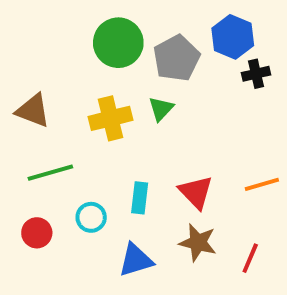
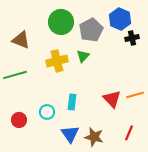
brown triangle: (33, 111) -> (21, 40), moved
green line: (50, 173) -> (15, 75), moved
red triangle: (196, 192) -> (112, 99), moved
brown star: (198, 243) -> (94, 137), moved
blue triangle: (136, 260) -> (70, 134), turned -48

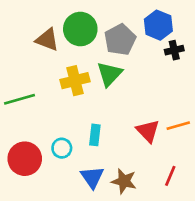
brown triangle: (21, 40) -> (47, 40), moved
green triangle: (83, 56) -> (109, 74), size x1.5
red circle: (19, 120) -> (25, 159), size x1.6

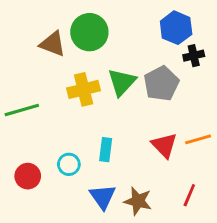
gray pentagon: (120, 40) -> (161, 84), moved
red circle: (25, 159) -> (28, 176), size x0.7

